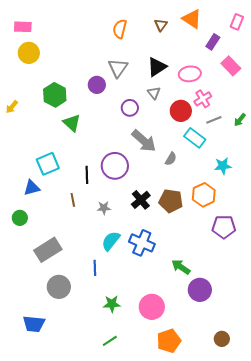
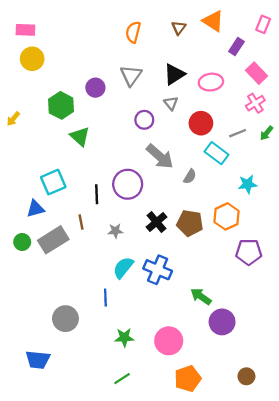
purple circle: (97, 85) -> (95, 88), moved
pink cross: (203, 99) -> (255, 103), moved
gray rectangle: (48, 250) -> (53, 240), moved

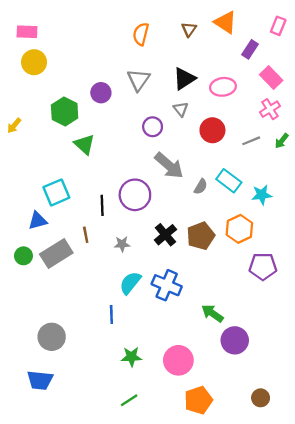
cyan rectangle: (216, 153) -> (229, 181), moved
brown pentagon: (190, 223) -> (201, 236), turned -30
gray circle: (65, 319) -> (52, 337), moved

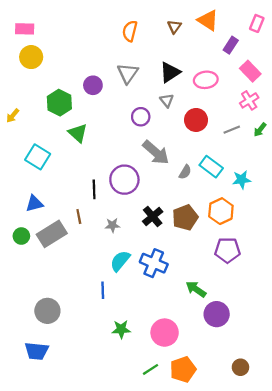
cyan square: (56, 192) -> (38, 157), moved, turned -35
purple pentagon: (263, 266) -> (227, 250), moved
green line: (129, 400) -> (150, 369), moved

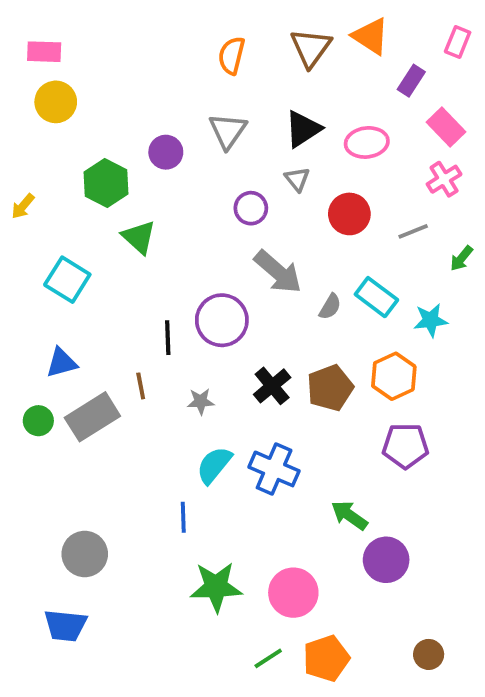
brown triangle: (174, 27) -> (311, 48), size x1.6
green arrow: (260, 130) -> (461, 258), moved
green star: (121, 329) -> (216, 587), size x1.5

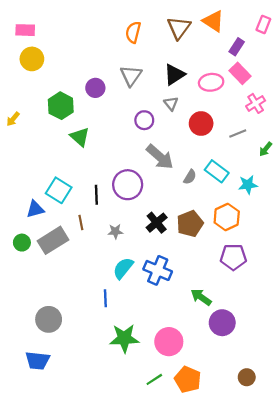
pink rectangle: (446, 127) -> (240, 73), moved
cyan square: (67, 280) -> (59, 190), moved
orange pentagon: (326, 658) -> (188, 379), turned -30

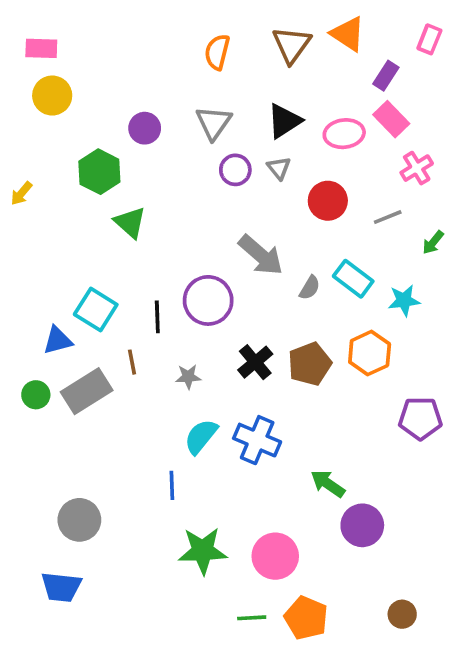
purple circle: (95, 88) -> (145, 128), moved
purple circle: (144, 120) -> (235, 170), moved
purple pentagon: (233, 257) -> (420, 418), moved
green line: (154, 379) -> (252, 618), turned 30

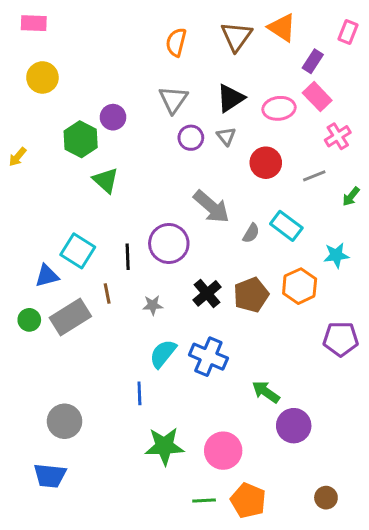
pink rectangle: (41, 48) -> (34, 23), moved
purple circle: (145, 128) -> (113, 117), moved
cyan star: (404, 300) -> (336, 255), moved

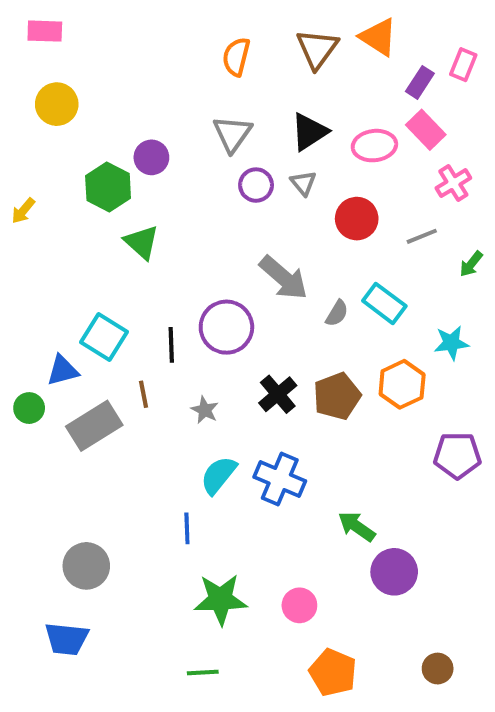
pink rectangle: (348, 32) -> (463, 65), moved
gray star: (153, 305) -> (205, 410), turned 30
green circle: (29, 320) -> (29, 408), moved
pink circle: (223, 451) -> (299, 605), size x0.7
green line: (204, 501) -> (203, 672), moved

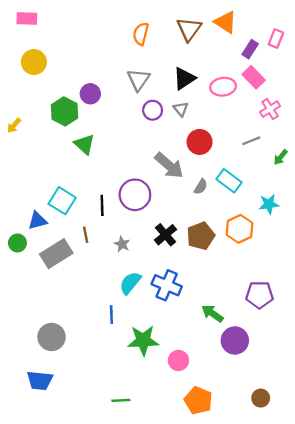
red circle: (357, 219) -> (200, 142), moved
purple pentagon: (457, 455) -> (259, 295), moved
green star: (221, 599) -> (143, 340), moved

